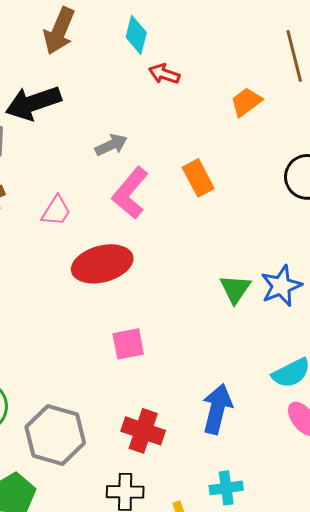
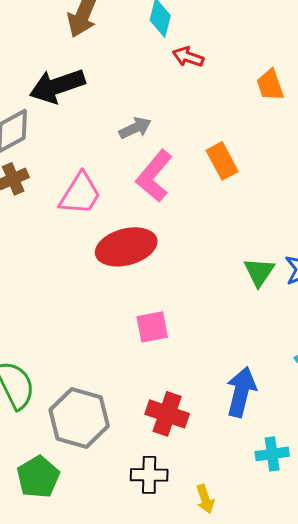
orange trapezoid: (246, 102) -> (270, 85), turned -72
pink trapezoid: (56, 211) -> (80, 194), size x1.4
cyan cross: (226, 488) -> (272, 454), moved

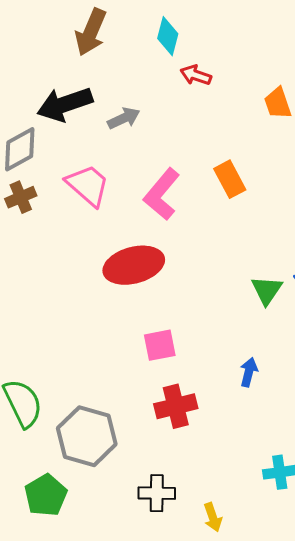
gray arrow: (135, 128) -> (124, 118), moved
pink trapezoid: (80, 194) -> (88, 185), moved, turned -81
blue arrow: (241, 392) -> (249, 372), moved, size x0.6
red cross: (167, 414) -> (176, 406), moved, turned -33

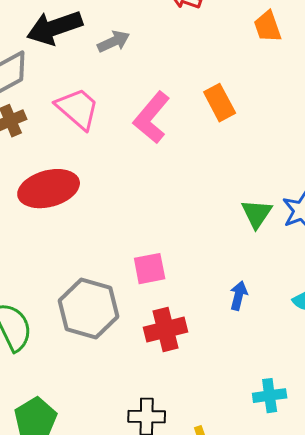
red ellipse: (134, 265) -> (49, 189), moved
gray hexagon: (87, 436) -> (89, 309), moved

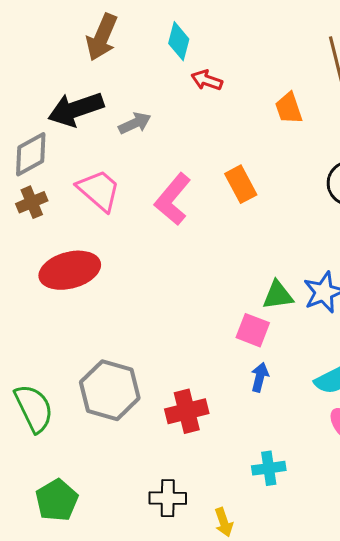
green triangle: (257, 214) -> (278, 295), turned 48
pink square: (150, 269) -> (253, 330), moved, turned 32
cyan cross: (270, 396) -> (269, 468), moved

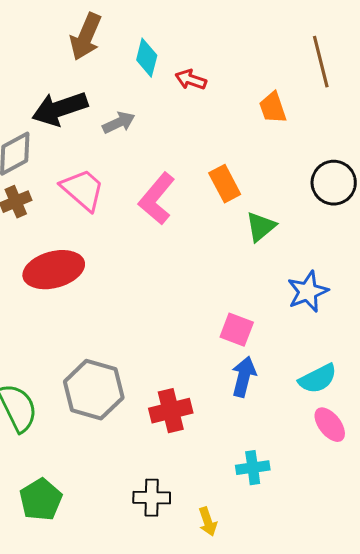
cyan diamond: (179, 41) -> (147, 58), moved
green triangle: (278, 295) -> (261, 227), moved, turned -32
blue arrow: (260, 377) -> (244, 377), size x1.4

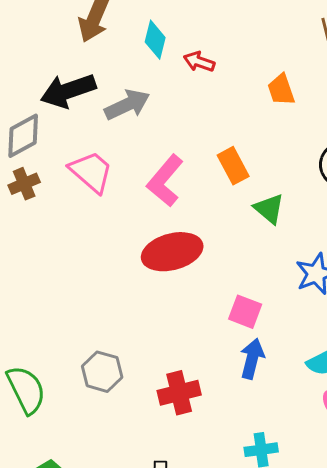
gray arrow: (119, 123) -> (127, 105), size x1.4
green triangle: (261, 227) -> (269, 209), turned -40
red ellipse: (54, 270) -> (172, 252), moved
gray hexagon: (94, 390) -> (102, 372), size x0.7

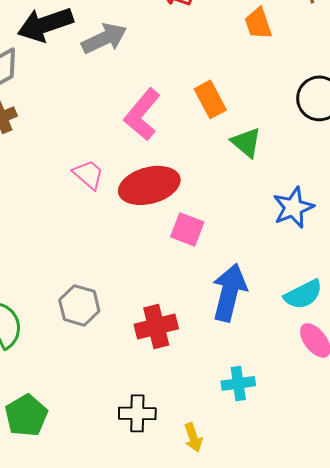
pink trapezoid: (91, 172) -> (88, 174), moved, size x0.7
pink square: (245, 312) -> (187, 229), moved
blue arrow: (252, 359) -> (229, 292), size x1.4

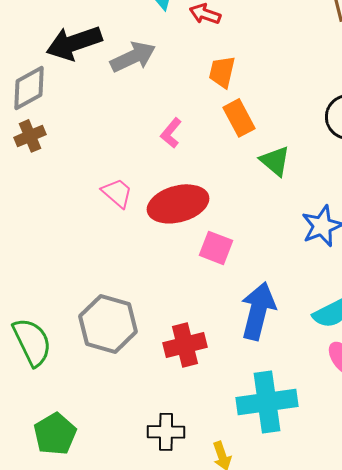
orange trapezoid: (258, 23) -> (222, 72), moved, turned 32
pink L-shape: (142, 114) -> (171, 133), size x0.6
gray hexagon: (79, 305) -> (108, 324), size x1.4
cyan cross: (238, 383) -> (267, 402), size x1.8

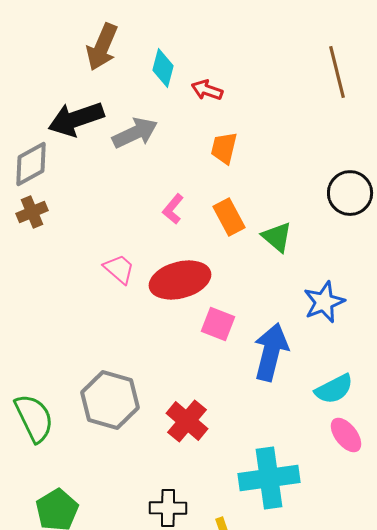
orange rectangle: (239, 118) -> (229, 217), moved
blue arrow: (258, 311) -> (271, 352), moved
red cross: (185, 345) -> (187, 421), turned -36

